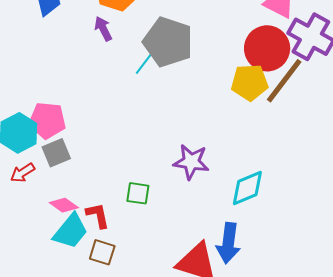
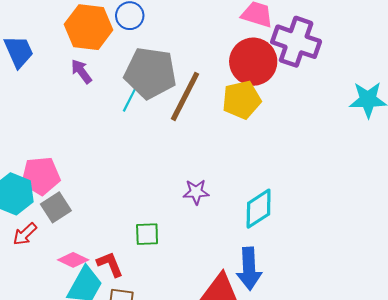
brown line: (284, 81) -> (185, 96), moved
purple star: (191, 162) -> (196, 192), size x0.7

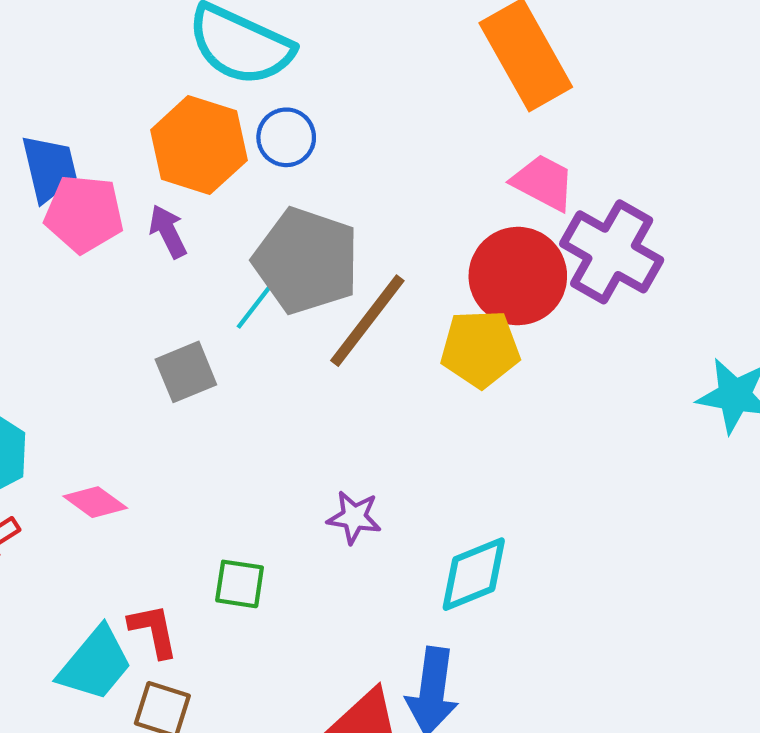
pink pentagon: (41, 176) -> (84, 214), moved
gray square: (56, 207) -> (186, 372), moved
pink diamond: (73, 260) -> (95, 502), moved

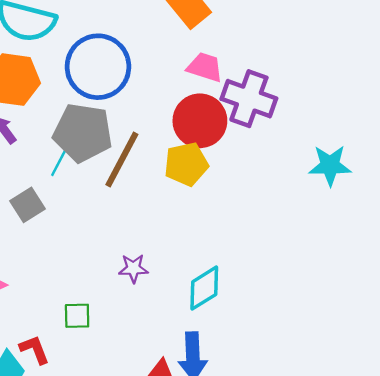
blue circle: (286, 137) -> (98, 67), moved, size x2.0

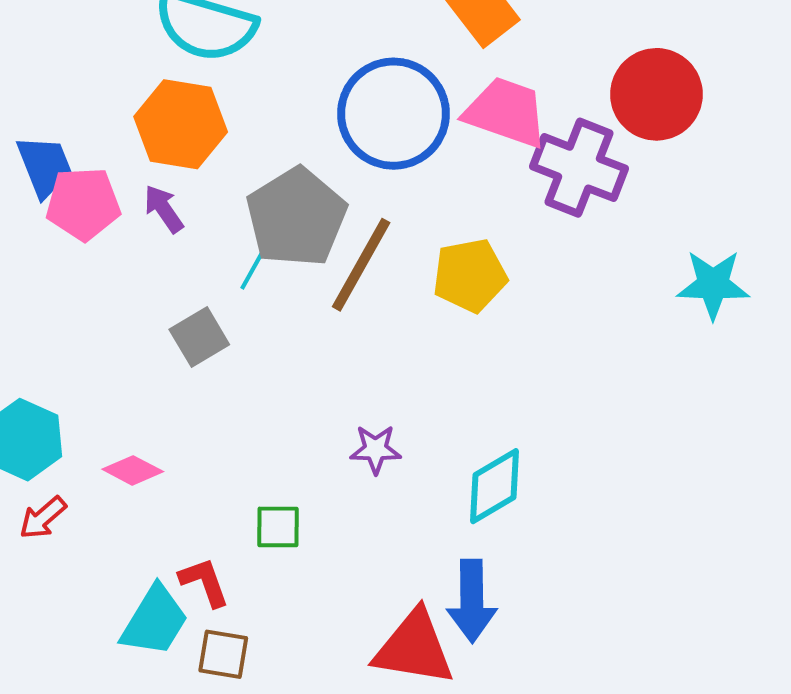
blue circle: (98, 67) -> (393, 114), moved
pink trapezoid: (205, 67) -> (506, 112), size x1.4
red circle: (200, 121) -> (656, 94), moved
gray pentagon: (83, 133) -> (296, 217), turned 30

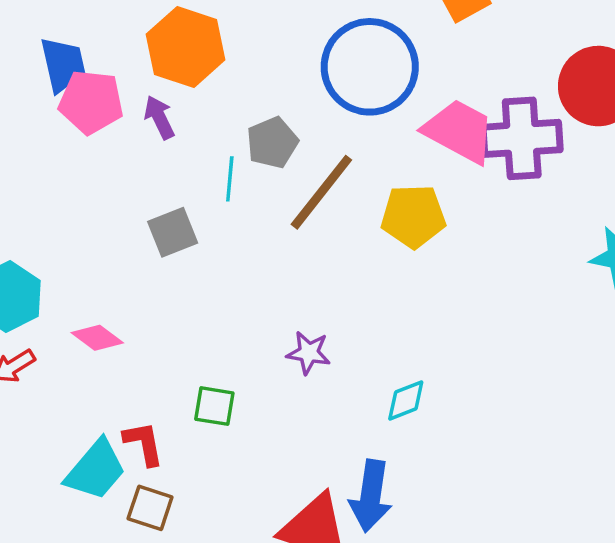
pink trapezoid: (506, 112) -> (459, 131), moved
purple cross: (579, 168) -> (522, 138), turned -34
gray pentagon: (296, 217) -> (272, 143), size x0.6
cyan line: (255, 266) -> (230, 179), turned -33
cyan diamond: (494, 486) -> (406, 400), size x0.7

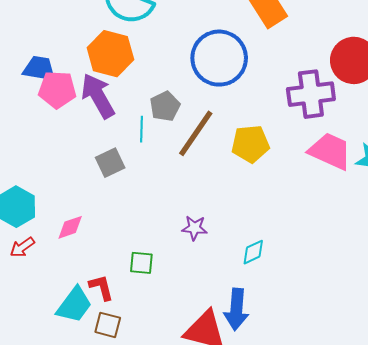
blue trapezoid: (63, 64) -> (39, 69), turned -64
purple arrow: (159, 117) -> (98, 96), size x1.8
pink trapezoid: (459, 131) -> (330, 151), moved
pink diamond: (97, 338) -> (70, 227), turned -52

